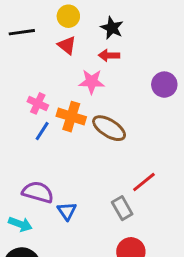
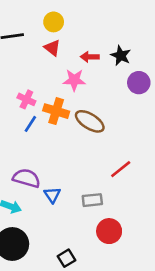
black star: (112, 28) -> (121, 56), moved
gray rectangle: (122, 208) -> (92, 200), moved, turned -66

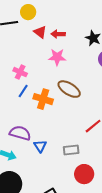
yellow circle: (54, 22) -> (28, 12), moved
red arrow: (90, 57) -> (58, 34), moved
orange cross: (56, 111) -> (43, 99), moved

